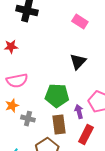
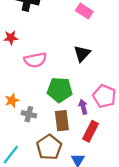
pink semicircle: (17, 81) -> (35, 60), moved

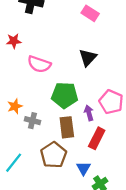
pink semicircle: (35, 60) -> (39, 64), turned 30

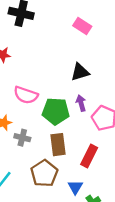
black triangle: (88, 58) -> (80, 72), turned 30
pink semicircle: (39, 64) -> (26, 95), moved
purple arrow: (89, 113) -> (81, 103), moved

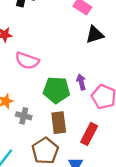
black triangle: (80, 72) -> (95, 35), moved
pink semicircle: (26, 95) -> (27, 61), moved

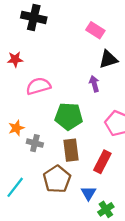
pink semicircle: (27, 61) -> (38, 86), turned 145
purple arrow: (81, 82) -> (94, 84), moved

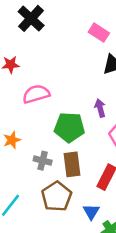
black cross: (34, 17) -> (31, 18), turned 30
purple arrow: (94, 84) -> (100, 108), moved
gray cross: (35, 143) -> (43, 161), moved

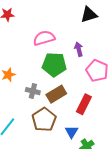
pink semicircle: (36, 94) -> (44, 38), moved
brown rectangle: (72, 164) -> (56, 94), turned 66

